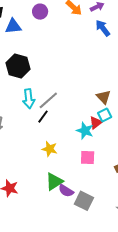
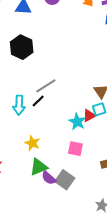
cyan arrow: (29, 99) -> (19, 105), moved
yellow star: (50, 149) -> (32, 143), moved
gray square: (84, 201) -> (65, 180), moved

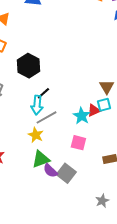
black hexagon: (22, 47) -> (29, 66), moved
gray line: (46, 86) -> (46, 117), moved
cyan arrow: (19, 105) -> (37, 105), moved

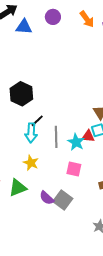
red triangle: (94, 110) -> (88, 136), turned 32
gray line: (46, 117) -> (56, 137), moved, turned -60
green triangle: (41, 159) -> (18, 188), moved

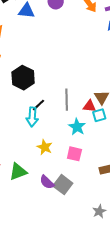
red triangle: (88, 136) -> (89, 106), moved
gray line: (56, 137) -> (67, 100), moved
yellow star: (31, 163) -> (45, 147), moved

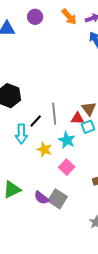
black line: (39, 105) -> (36, 121), moved
yellow star: (45, 147) -> (44, 150), moved
pink square: (74, 154) -> (67, 167), turned 35

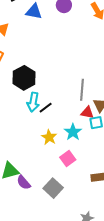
gray line: (54, 114) -> (82, 90), moved
cyan arrow: (21, 134) -> (33, 102), moved
purple semicircle: (41, 198) -> (24, 183), moved

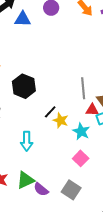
cyan arrow: (33, 102) -> (27, 141), moved
yellow star: (49, 137) -> (61, 120), moved

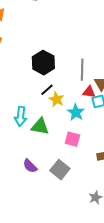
black hexagon: (24, 86) -> (43, 63), moved
pink square: (81, 158) -> (72, 139), turned -35
green triangle: (26, 180) -> (40, 126), moved, turned 30

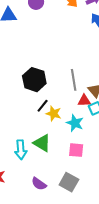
cyan arrow: (21, 116) -> (21, 150), moved
green triangle: (40, 126) -> (42, 143), turned 30

